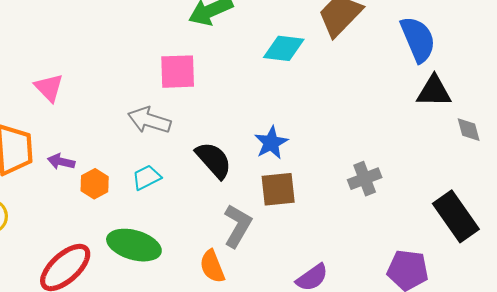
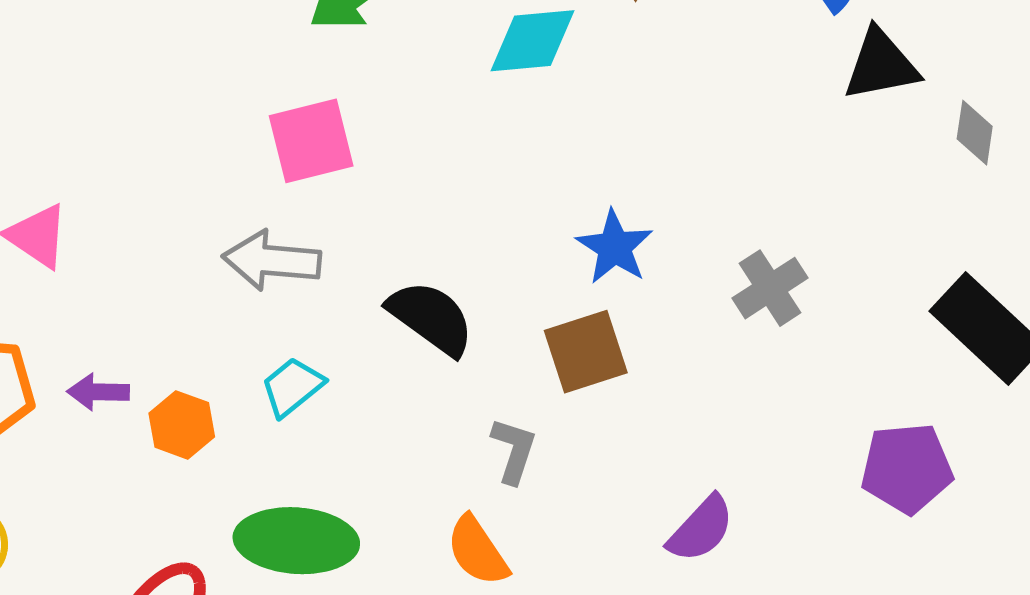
gray diamond: (469, 130) -> (975, 133), turned 36
blue star: (271, 143) -> (615, 247), moved
gray L-shape: (237, 226) -> (514, 450), size x0.7

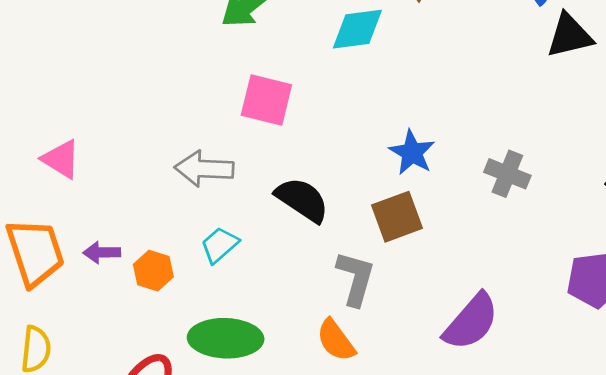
pink square: (311, 141) -> (266, 100), moved, turned 30
gray cross: (770, 288) -> (507, 174), turned -33
gray L-shape: (514, 450) -> (356, 278), size x1.4
purple semicircle: (701, 529) -> (471, 322), size x1.4

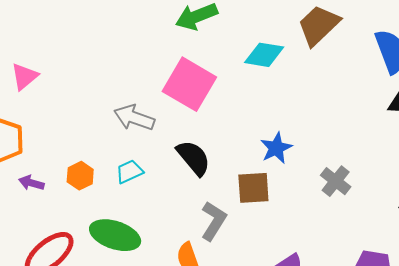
pink square: (266, 100) -> (189, 84), size x1.4
pink triangle: (61, 159) -> (24, 76), moved, turned 32
purple arrow: (102, 253) -> (31, 183), moved

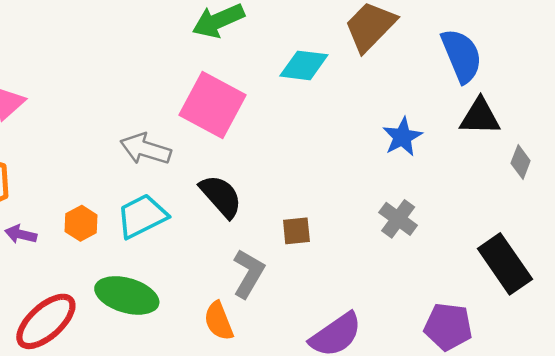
blue star: (276, 148) -> (402, 137), moved
cyan trapezoid: (129, 172) -> (142, 216), size x1.5
brown square: (253, 188) -> (296, 231), size x0.7

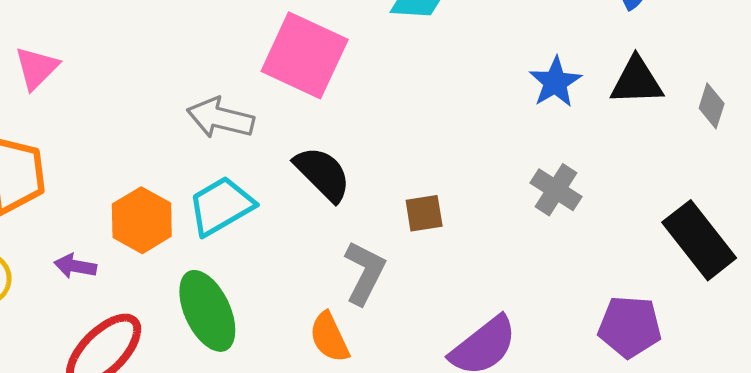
black triangle: (480, 117) -> (637, 81), moved
orange hexagon: (81, 223) -> (142, 220), size x1.4
purple arrow: (21, 234) -> (75, 266), moved
green ellipse: (127, 295) -> (207, 311), turned 52

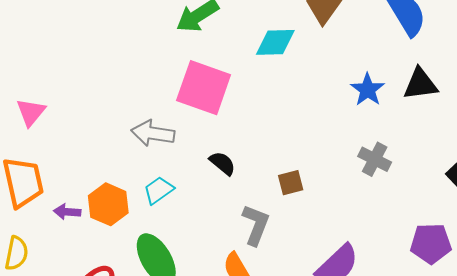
black semicircle: (323, 174) -> (222, 163), size x0.7
cyan trapezoid: (221, 206) -> (159, 190), size x0.7
purple arrow: (75, 266) -> (67, 212), moved

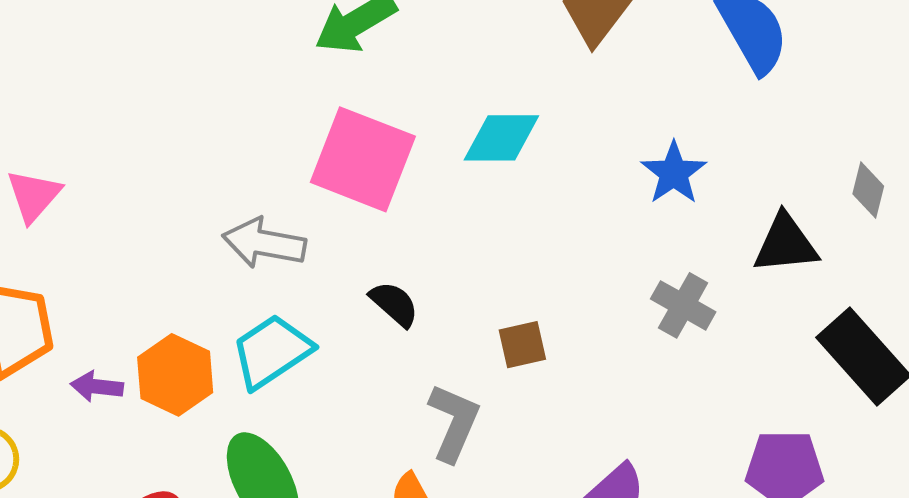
cyan diamond: (275, 42) -> (501, 138), moved
black triangle: (420, 84) -> (786, 244), moved
cyan trapezoid: (159, 190) -> (272, 351), size x1.4

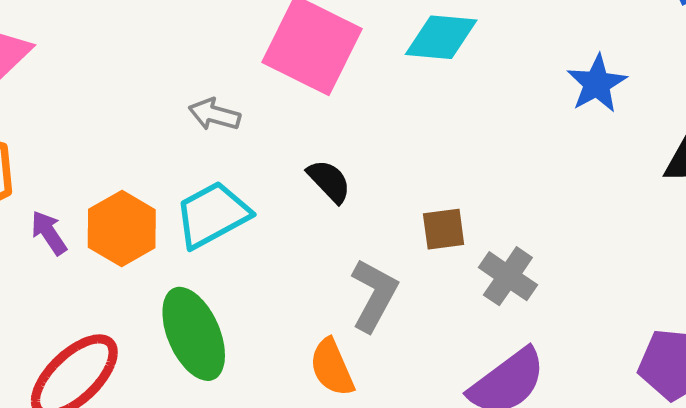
gray arrow: (264, 243) -> (214, 114), size x0.7
gray cross: (683, 305) -> (508, 276), moved
purple arrow: (97, 387) -> (49, 233), turned 45

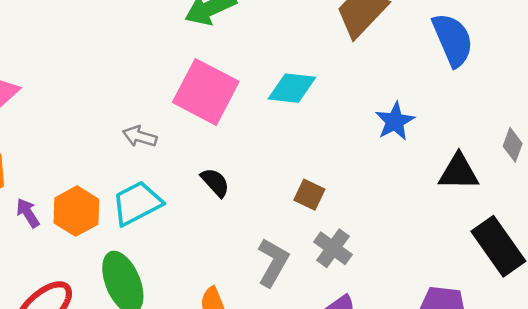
brown square: (444, 229) -> (309, 195), moved, turned 32
gray L-shape: (374, 295) -> (273, 262), moved

